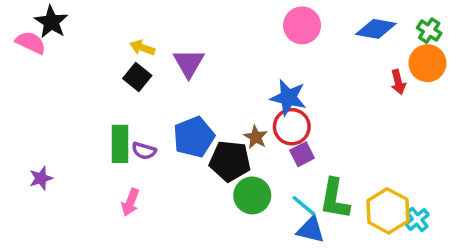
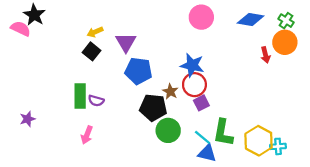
yellow arrow: (142, 48) -> (95, 32), turned -42
blue pentagon: (194, 137) -> (138, 71), moved, turned 30
cyan cross: (417, 219) -> (278, 146), turned 35

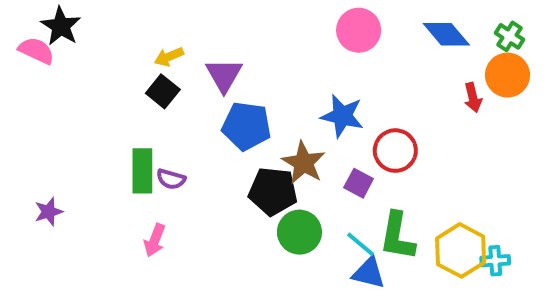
blue diamond: (251, 19) -> (446, 34), turned 40
red circle: (194, 85) -> (395, 151), moved
brown star: (170, 92) -> (304, 163), size x1.5
purple square: (201, 103) -> (359, 183), turned -35

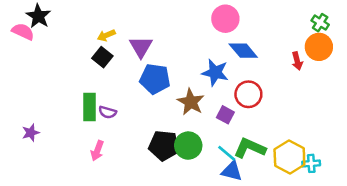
blue diamond: (446, 34) -> (243, 51), moved
black pentagon: (273, 191) -> (164, 146), moved
green L-shape: (397, 236) -> (250, 148), turned 104

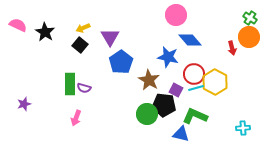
black star: (38, 16) -> (45, 32), moved
blue pentagon: (155, 79) -> (121, 62), turned 30
black pentagon: (164, 146) -> (164, 105), moved
cyan line: (227, 153) -> (196, 88), moved, turned -56
yellow hexagon: (289, 157) -> (215, 82), moved

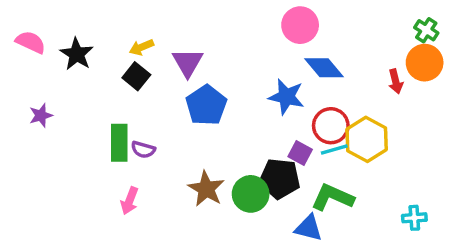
brown star: (149, 80) -> (206, 189), moved
purple star: (24, 104) -> (41, 115), moved

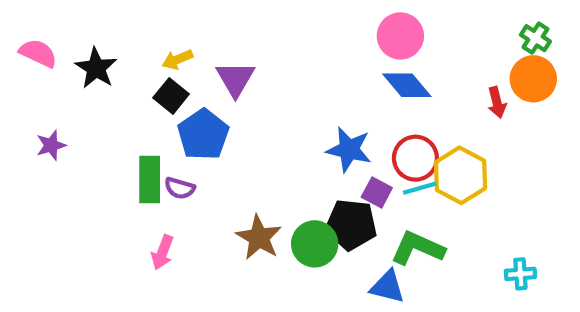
pink circle: (300, 25) -> (400, 36), moved
blue star: (286, 97) -> (349, 150), moved
blue pentagon: (206, 105) -> (203, 135), moved

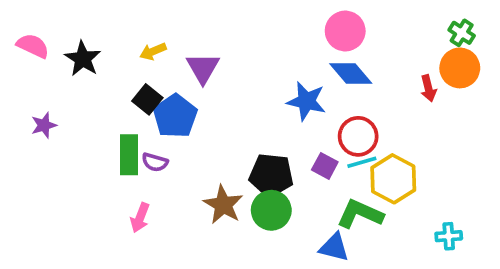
black square: (171, 96) -> (147, 99), moved
blue star: (349, 150) -> (306, 101), moved
yellow hexagon: (460, 175) -> (393, 179), moved
black pentagon: (351, 225) -> (271, 175), moved

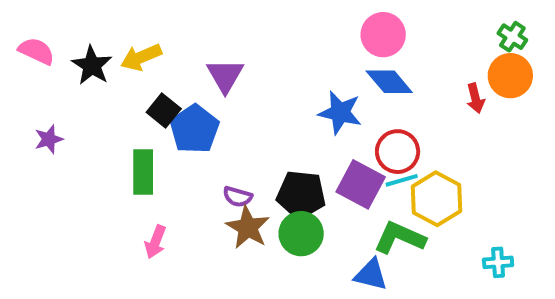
yellow arrow: (153, 51) -> (141, 57), moved, size x1.4
purple semicircle: (155, 162) -> (237, 197), moved
purple square: (325, 166) -> (361, 184), size x1.6

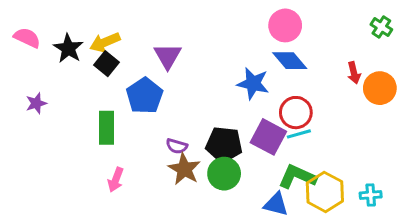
orange circle: (510, 76) -> (380, 88), moved
black square: (164, 111) -> (106, 64), moved
yellow hexagon: (436, 199) -> (325, 192), moved

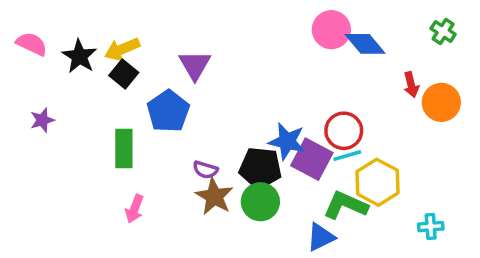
blue diamond: (290, 61) -> (365, 44), moved
blue star: (253, 84) -> (287, 141), moved
yellow hexagon: (325, 192) -> (377, 182), moved
blue triangle: (276, 204) -> (321, 237), turned -40

